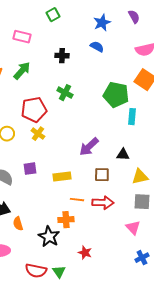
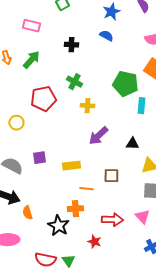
yellow cross: (38, 134) -> (87, 106), moved, turned -32
brown square: (102, 175) -> (111, 176), moved
red arrow: (103, 203) -> (112, 220), moved

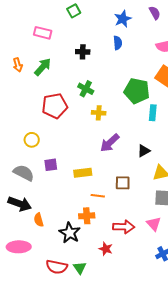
blue semicircle: (106, 36) -> (118, 43), turned 56
yellow circle: (16, 123) -> (32, 140), moved
black triangle: (132, 144) -> (144, 151), turned -32

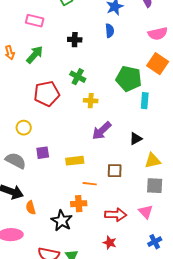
red star: (106, 249) -> (110, 243), moved

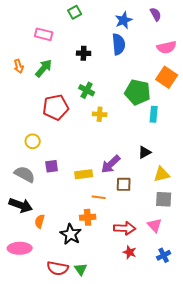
blue semicircle: (110, 31) -> (119, 44), size x1.5
purple arrow: (102, 131) -> (111, 164), moved
orange semicircle: (31, 208) -> (40, 221), turned 32
red star: (110, 243) -> (130, 252), moved

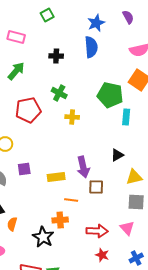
purple arrow: (111, 164) -> (83, 167), turned -60

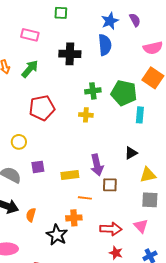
green square: (47, 15) -> (61, 13), turned 32
purple semicircle: (128, 17) -> (135, 20), moved
black cross: (56, 56) -> (70, 54), size x1.5
green cross: (59, 93) -> (93, 91), moved, turned -35
orange semicircle: (12, 224) -> (31, 215), moved

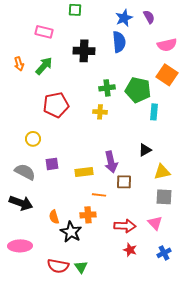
orange semicircle: (31, 215) -> (54, 217), moved, turned -32

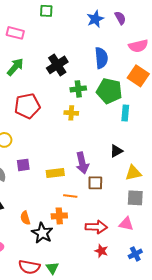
blue semicircle: (119, 42) -> (101, 58), moved
black cross: (84, 51) -> (57, 65), moved, turned -35
pink triangle: (155, 223) -> (126, 224), turned -35

